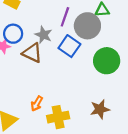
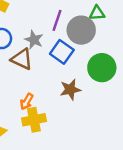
orange arrow: (37, 104) -> (27, 102), moved
brown star: (100, 109) -> (70, 89), moved
yellow cross: (58, 117) -> (34, 120), moved

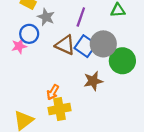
gray circle: (81, 30) -> (103, 44), moved
gray star: (34, 40) -> (46, 17), moved
brown triangle: (22, 59) -> (65, 45), moved

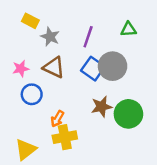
blue circle: (29, 34) -> (32, 94), moved
brown triangle: (65, 45) -> (54, 67), moved
green circle: (122, 61) -> (128, 114), moved

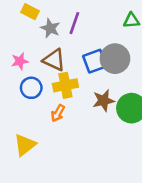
purple line: (88, 37) -> (74, 23), moved
blue square: (93, 69) -> (95, 61), turned 35
yellow cross: (65, 137) -> (65, 85), moved

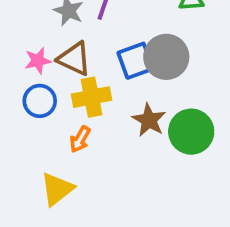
pink star: (20, 61) -> (38, 61), moved
brown star: (104, 101) -> (149, 120), turned -30
yellow triangle: (25, 145) -> (57, 189), moved

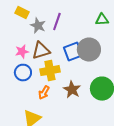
brown triangle: (74, 59) -> (41, 51), turned -42
brown star: (149, 120) -> (72, 90), moved

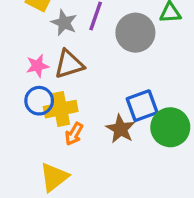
gray circle: (89, 50) -> (135, 33), moved
blue square: (73, 52) -> (142, 106), moved
yellow cross: (50, 71) -> (61, 109), moved

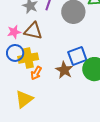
brown triangle: (69, 64) -> (33, 31), turned 30

